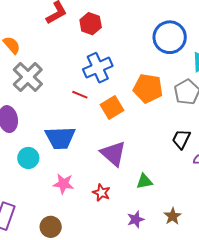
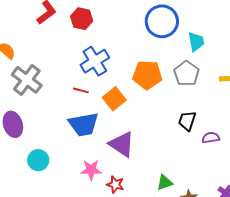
blue trapezoid: (60, 138) -> (84, 124), moved
green triangle: (144, 181) -> (165, 183), moved
pink star: (63, 184) -> (91, 170), moved

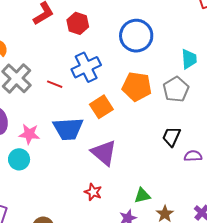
blue circle: (162, 21) -> (136, 36), moved
red line: (81, 90) -> (55, 84), moved
pink star: (91, 170) -> (29, 134), moved

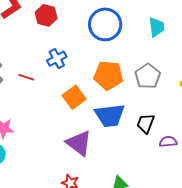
cyan trapezoid: (189, 59) -> (156, 27), moved
blue cross: (86, 67) -> (57, 59), size x0.7
blue trapezoid: (68, 129) -> (110, 115), moved

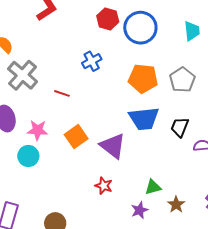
red hexagon: (46, 15) -> (108, 19), moved
red line: (26, 77) -> (62, 93), moved
orange square: (74, 97) -> (76, 137), moved

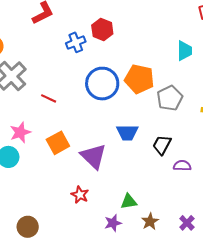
blue circle: (140, 28) -> (102, 84), moved
blue cross: (92, 61) -> (76, 42), moved
orange pentagon: (143, 79) -> (139, 79), moved
blue trapezoid: (144, 119) -> (127, 133), size x0.7
pink star: (38, 130) -> (20, 132), turned -30

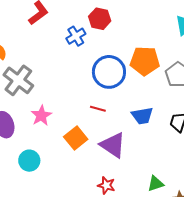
red line: (49, 98) -> (98, 109), moved
pink star: (20, 132) -> (41, 116), moved

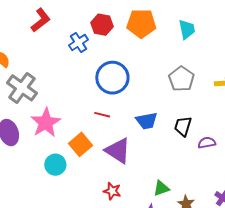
orange pentagon: (145, 61) -> (141, 23), moved
pink star: (41, 116) -> (46, 123), size x1.4
cyan circle: (29, 161) -> (55, 165), moved

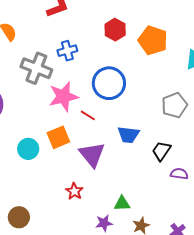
blue cross: (79, 42) -> (67, 51), moved
gray cross: (22, 88) -> (36, 68), moved, turned -32
pink star: (46, 123) -> (63, 97), moved

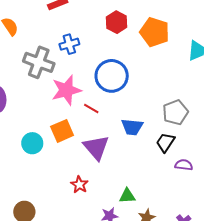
gray pentagon: (174, 105) -> (175, 112), moved

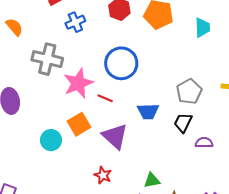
blue cross: (69, 44) -> (75, 22), moved

